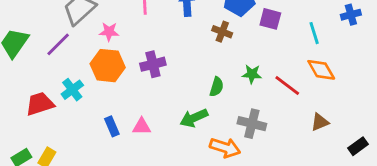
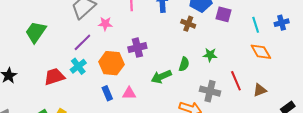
blue cross: (351, 15) -> (282, 23), moved
purple line: (58, 44) -> (82, 42), moved
orange hexagon: (108, 66) -> (111, 63), moved
red line: (287, 85) -> (236, 81), moved, turned 30
green arrow: (194, 118) -> (161, 77), moved

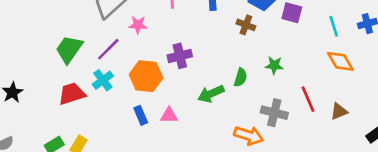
green trapezoid: (36, 32) -> (69, 49), moved

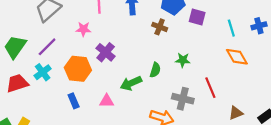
pink star: (138, 25) -> (83, 29), moved
purple cross: (180, 56) -> (106, 52), turned -36
brown triangle: (339, 111) -> (236, 113), moved
pink triangle: (169, 115) -> (107, 101), moved

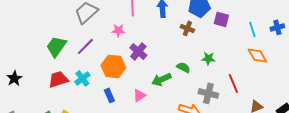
green semicircle: (155, 70) -> (183, 67), turned -80
cyan cross: (43, 72) -> (82, 78), moved
pink triangle: (107, 101) -> (139, 95), turned -32

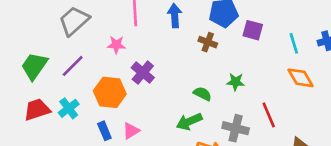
green arrow: (161, 79) -> (189, 122), moved
pink triangle: (139, 95) -> (131, 131), moved

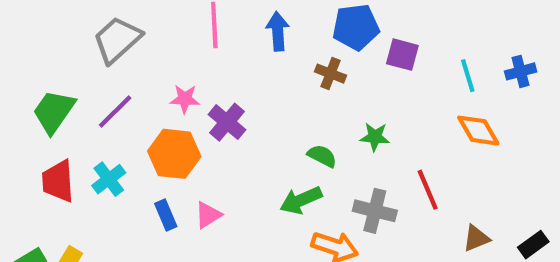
pink star: (116, 45) -> (185, 99), moved
red trapezoid: (37, 110) -> (58, 181), turned -76

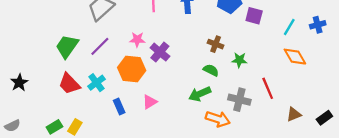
brown cross: (330, 74) -> (216, 44), moved
cyan line: (468, 76) -> (289, 27), turned 48
red trapezoid: (58, 181) -> (69, 84), turned -40
blue rectangle: (166, 215) -> (119, 106), moved

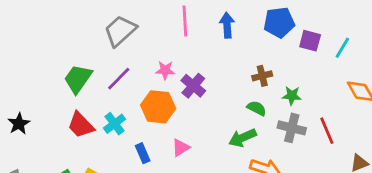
cyan line: (289, 27) -> (342, 48), moved
brown cross: (216, 44) -> (262, 76), turned -35
gray cross: (239, 100) -> (292, 128), moved

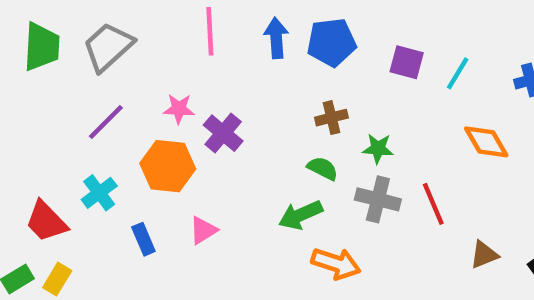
blue pentagon: (279, 22) -> (331, 42), moved
green trapezoid: (78, 79) -> (42, 47), moved, turned 148
red trapezoid: (81, 125) -> (46, 222), moved

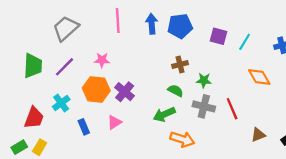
green trapezoid: (42, 47) -> (33, 66), moved
purple cross: (223, 133) -> (125, 92), moved
red trapezoid: (46, 222) -> (34, 118), turned -115

